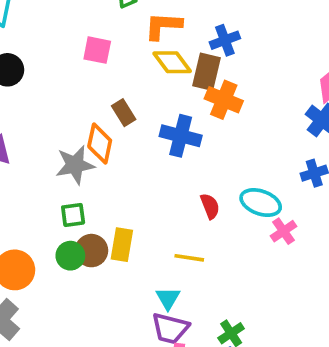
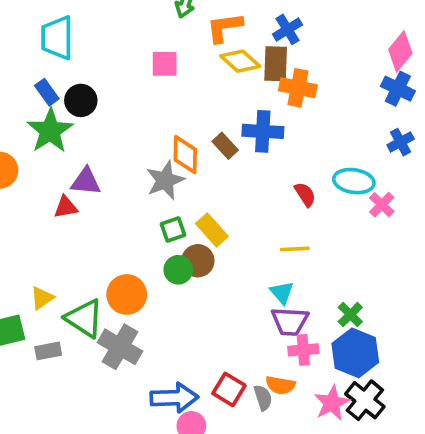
brown rectangle: (124, 113) -> (225, 146), moved
yellow rectangle: (122, 245) -> (212, 230), moved, turned -40

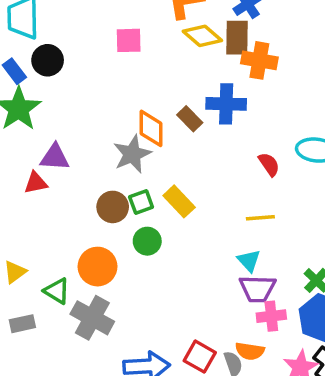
black circle: (81, 100) -> (48, 60), moved
brown circle: (198, 261) -> (113, 207), moved
green triangle: (84, 318) -> (57, 291), size x0.7

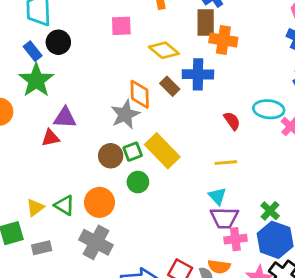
yellow diamond: (202, 36) -> (164, 50), moved
yellow rectangle: (179, 201) -> (162, 151), size x1.4
green triangle: (57, 291) -> (65, 205), moved

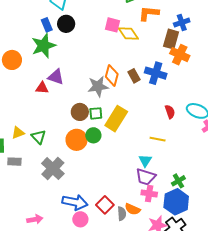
yellow diamond: (164, 50) -> (128, 33), moved
yellow rectangle: (162, 151) -> (116, 119), turned 60
orange circle: (99, 202) -> (77, 140), moved

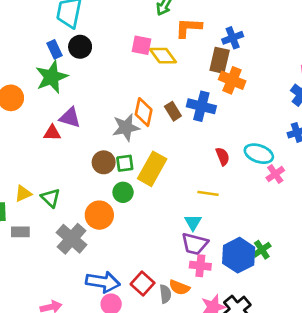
orange circle: (77, 140) -> (99, 215), moved
green cross: (178, 181) -> (262, 250), moved
blue hexagon: (176, 202) -> (239, 255), moved

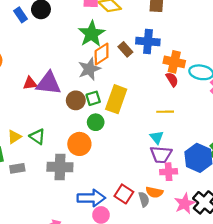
green star: (52, 77) -> (92, 34), moved
orange cross: (232, 80) -> (174, 62), moved
orange diamond: (144, 112) -> (102, 54), turned 55
purple triangle: (70, 117) -> (49, 83), moved, size x1.4
gray cross: (72, 239) -> (60, 167), turned -30

